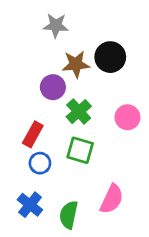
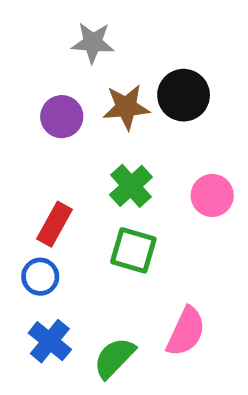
purple circle: (53, 87) -> (62, 117), moved
blue circle: (40, 163) -> (40, 277), moved
green semicircle: (69, 215) -> (114, 358), turned 32

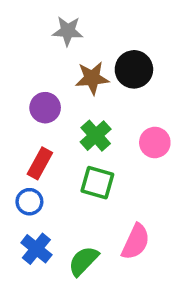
purple circle: (62, 117) -> (45, 108), moved

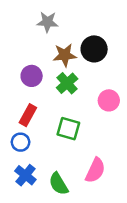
green cross: (96, 136) -> (67, 83), moved
green semicircle: (83, 261) -> (59, 184), turned -75

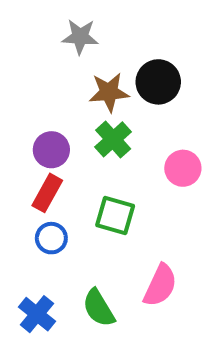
purple circle: (32, 76) -> (51, 150), moved
blue circle: (21, 142) -> (51, 238), moved
blue cross: (25, 175) -> (37, 314), moved

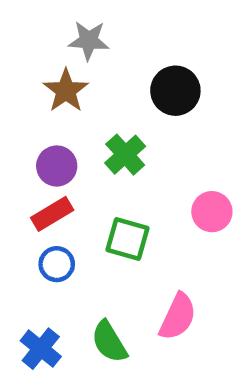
brown star: (109, 92) -> (66, 91), moved, turned -30
pink circle: (183, 168) -> (212, 212), moved
red rectangle: (47, 193) -> (52, 214), turned 30

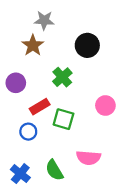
purple circle: (57, 166) -> (16, 83), moved
red rectangle: (52, 214) -> (40, 107), moved
pink semicircle: (178, 317) -> (88, 158), turned 70

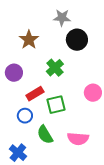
gray star: (44, 20) -> (62, 18), moved
green square: (63, 119) -> (56, 105), turned -30
green semicircle: (54, 170) -> (45, 135), moved

